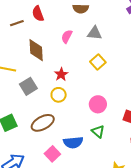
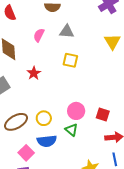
yellow square: (98, 62) -> (70, 60), turned -35
yellow circle: (59, 95) -> (44, 118), moved
pink circle: (98, 104) -> (76, 111), moved

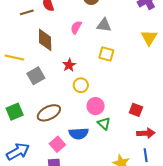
pink circle: (76, 111) -> (96, 106), moved
yellow circle: (44, 118) -> (81, 85), moved

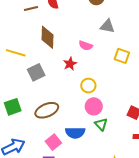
pink semicircle: (76, 27) -> (86, 46), moved, turned -104
yellow square: (106, 54) -> (122, 56), moved
yellow circle: (81, 85) -> (88, 86), moved

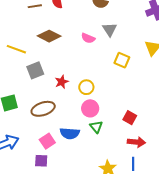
gray triangle: (107, 26) -> (110, 29), turned 42
brown diamond: (48, 37) -> (49, 36), turned -70
pink semicircle: (86, 46) -> (88, 38), moved
red star: (70, 64) -> (62, 82), moved

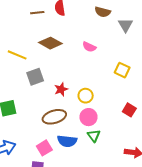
gray triangle: (110, 29) -> (125, 25), moved
brown ellipse: (43, 109) -> (54, 117), moved
red square: (130, 118) -> (129, 110), moved

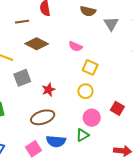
brown line: (37, 13) -> (22, 22), moved
yellow square: (122, 70) -> (90, 67), moved
yellow circle: (86, 96) -> (85, 91), moved
pink circle: (88, 117) -> (92, 118), moved
green triangle: (94, 136) -> (82, 135), turned 40

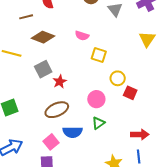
gray square: (22, 78) -> (43, 69), moved
yellow circle: (85, 91) -> (118, 78), moved
pink circle: (92, 118) -> (96, 99), moved

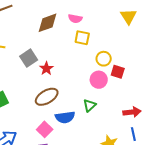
pink semicircle: (82, 36) -> (75, 19), moved
brown diamond: (43, 37) -> (47, 23), moved, turned -35
pink circle: (96, 99) -> (99, 80), moved

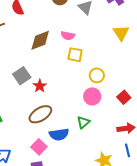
red square: (118, 72) -> (124, 97), moved, turned 32

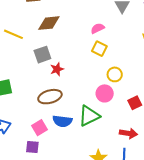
pink semicircle: (68, 36) -> (98, 28), turned 128
brown diamond: (40, 40) -> (49, 23), moved
green triangle: (83, 122) -> (89, 116), size x1.6

